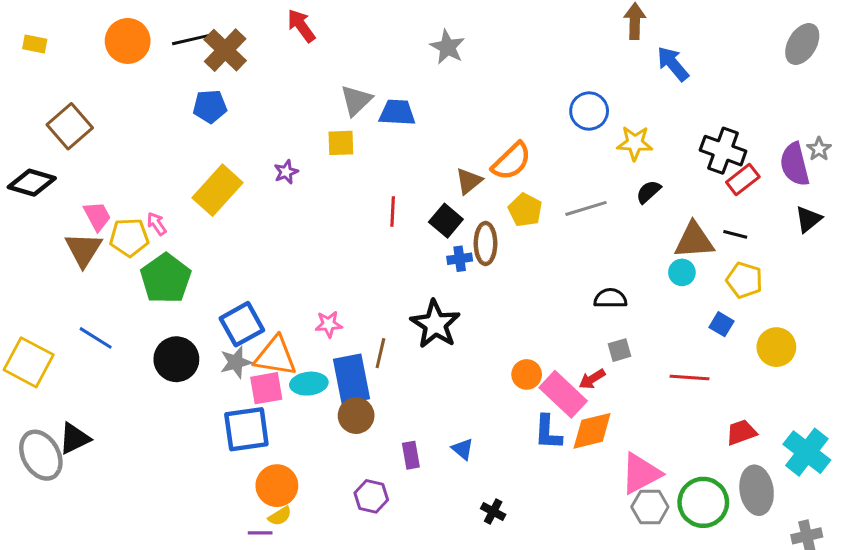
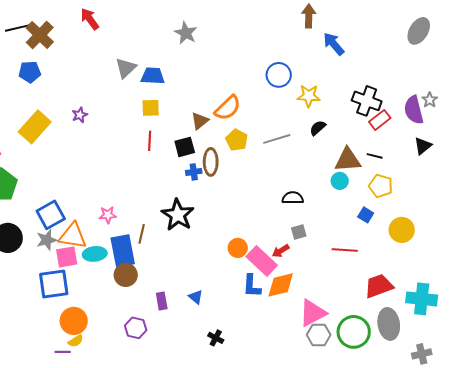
yellow square: (341, 143) -> (151, 108), moved
black square: (446, 221) -> (185, 147), turned 35
red trapezoid: (741, 432) -> (379, 286), size x1.4
cyan cross: (807, 452) -> (422, 299), turned -32

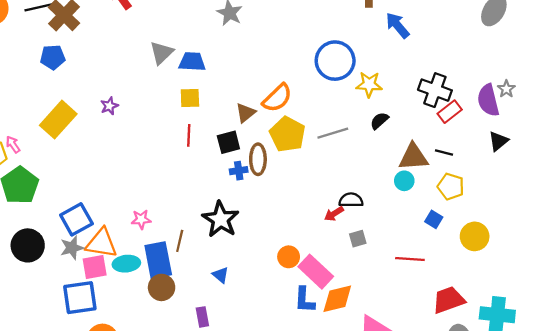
blue circle: (279, 75) -> (335, 61), size x1.4
yellow pentagon: (237, 140) -> (287, 134), size x1.4
red arrow: (281, 251) -> (334, 214), moved
blue triangle: (196, 297) -> (221, 275), moved

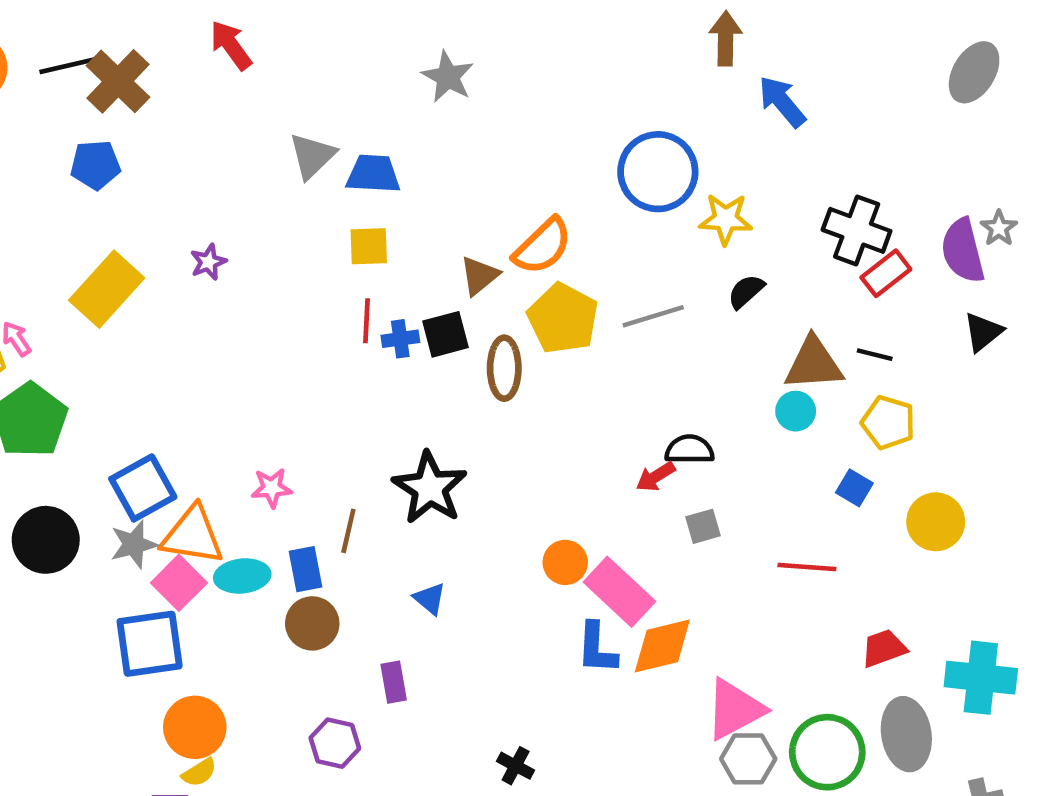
blue cross: (239, 171) -> (400, 339), moved
blue rectangle: (158, 260) -> (305, 569), size x0.6
pink square: (95, 267) -> (179, 583), turned -35
red trapezoid: (449, 300) -> (884, 648), size x0.7

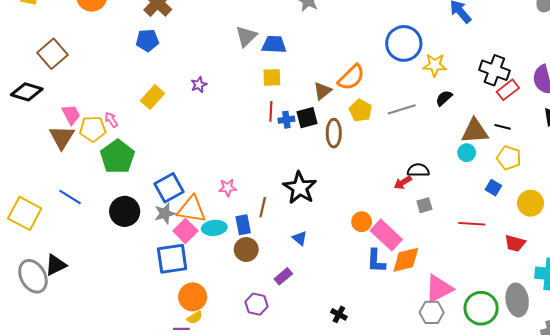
yellow rectangle: (107, 289) -> (152, 97), size x0.7
yellow pentagon: (563, 318) -> (361, 110), size x0.7
red trapezoid: (884, 648) -> (515, 243), moved, turned -145
purple rectangle: (394, 682) -> (283, 276), turned 60
gray hexagon: (748, 759) -> (432, 312), moved

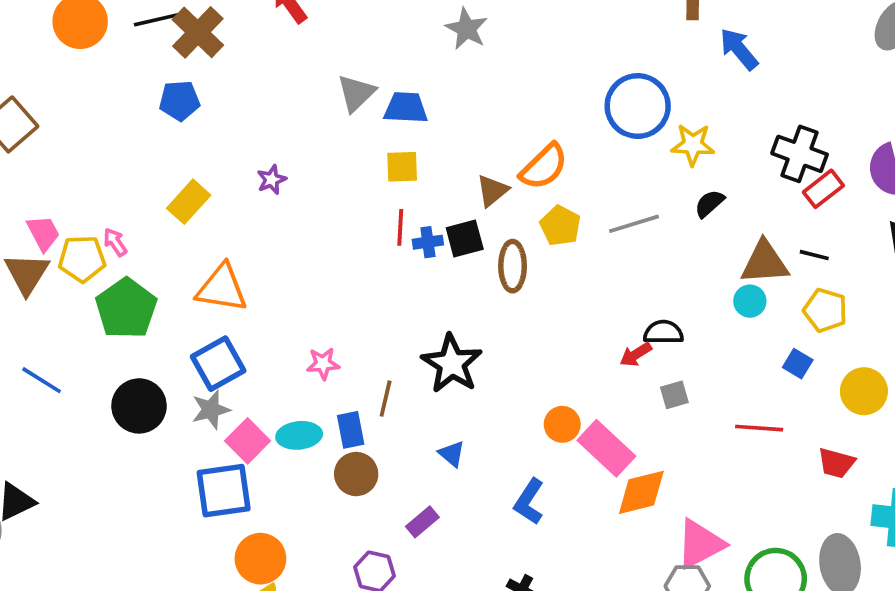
orange triangle: (192, 209) -> (222, 288), moved
blue L-shape: (376, 261) -> (529, 502), moved, turned 30

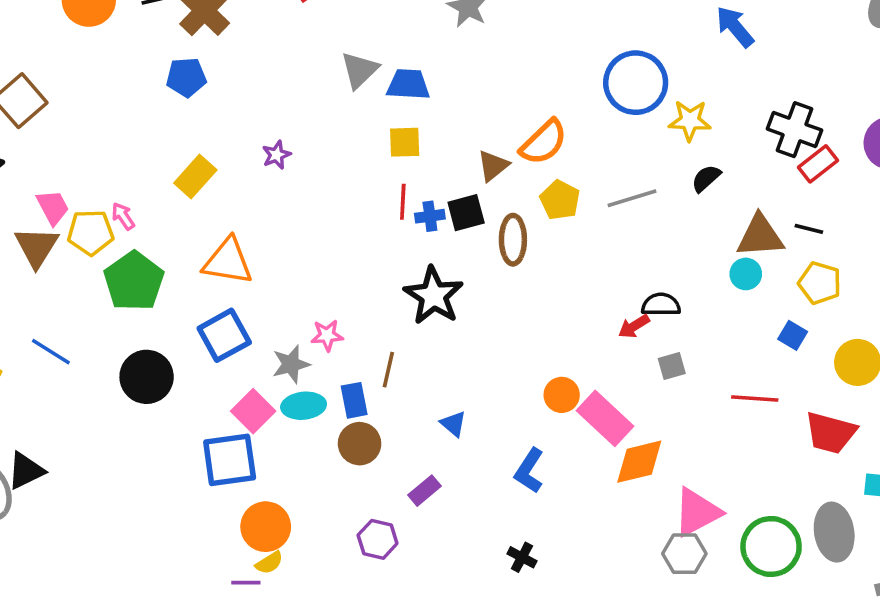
black star: (452, 364) -> (434, 296), moved
gray star: (211, 410) -> (291, 364), moved
red trapezoid: (836, 463) -> (831, 433), size x1.4

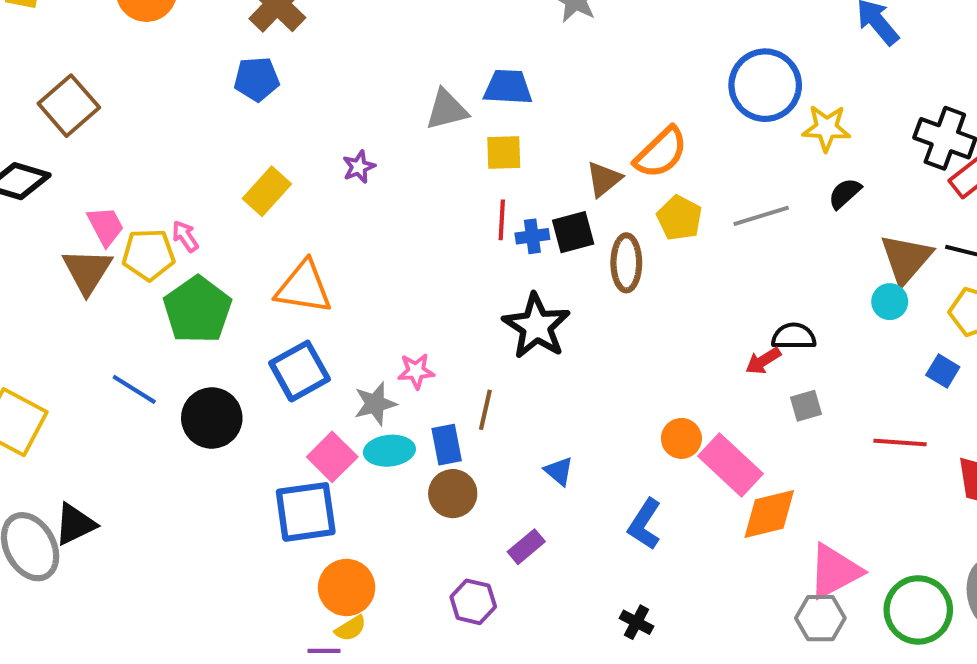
gray triangle: (360, 70) -> (447, 110), moved, turned 30
brown triangle: (760, 236) -> (906, 259), turned -45
blue line: (51, 352) -> (134, 389), moved

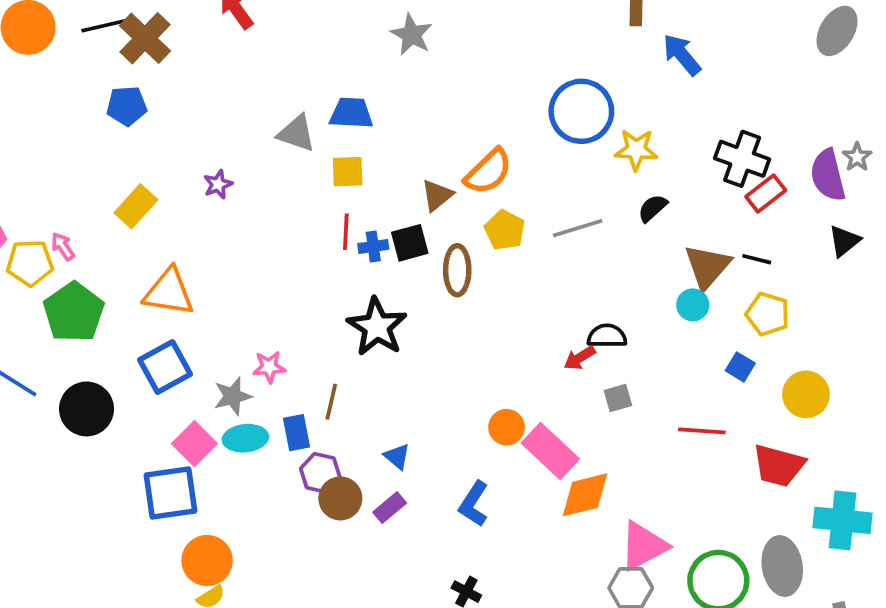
gray triangle: (447, 110) -> (297, 133), turned 33
brown circle: (453, 494) -> (340, 498), moved
purple rectangle: (526, 547) -> (390, 508), moved
purple hexagon: (473, 602) -> (320, 473), moved

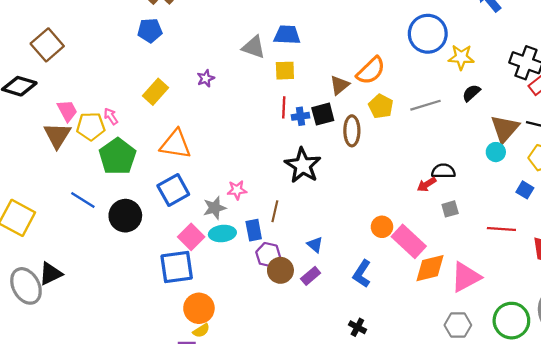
pink triangle: (643, 546) -> (466, 277), moved

